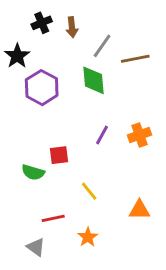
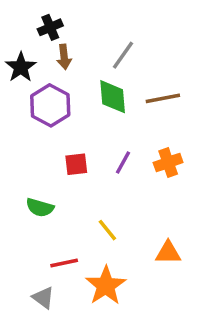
brown arrow: (72, 27) -> (64, 57), moved
brown line: (135, 59) -> (163, 98), moved
red square: (59, 155) -> (76, 164), moved
orange star: (88, 237) -> (106, 286), size x1.6

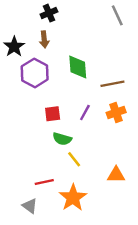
black cross: (50, 27) -> (49, 13), moved
gray line: (123, 55) -> (117, 15), moved, turned -60
brown line: (163, 98) -> (112, 84), moved
green semicircle: (40, 208) -> (62, 139), moved

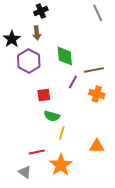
purple line: (85, 112) -> (73, 82), moved
orange cross: (116, 112) -> (97, 94), turned 35
yellow line: (74, 159) -> (62, 133), turned 56

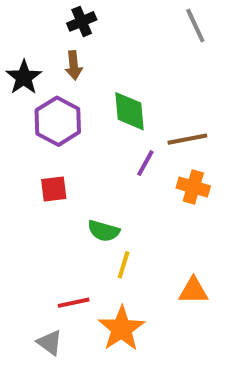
red square: (44, 95) -> (54, 189), moved

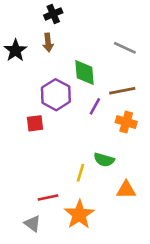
gray line: (195, 25) -> (125, 48), moved, turned -40
purple hexagon: (58, 121) -> (56, 95), moved
green semicircle: (104, 231) -> (104, 160), moved

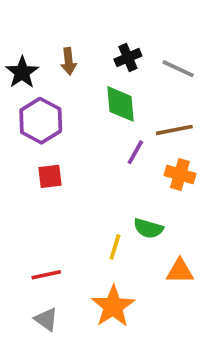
black cross: (53, 14) -> (128, 58), moved
purple hexagon: (56, 95) -> (41, 121), moved
red line: (48, 198) -> (46, 275), moved

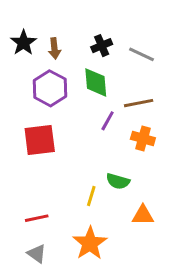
black star: (22, 72) -> (23, 43), moved
purple hexagon: (41, 121) -> (50, 88), moved
red square: (50, 176) -> (40, 140), size x1.6

